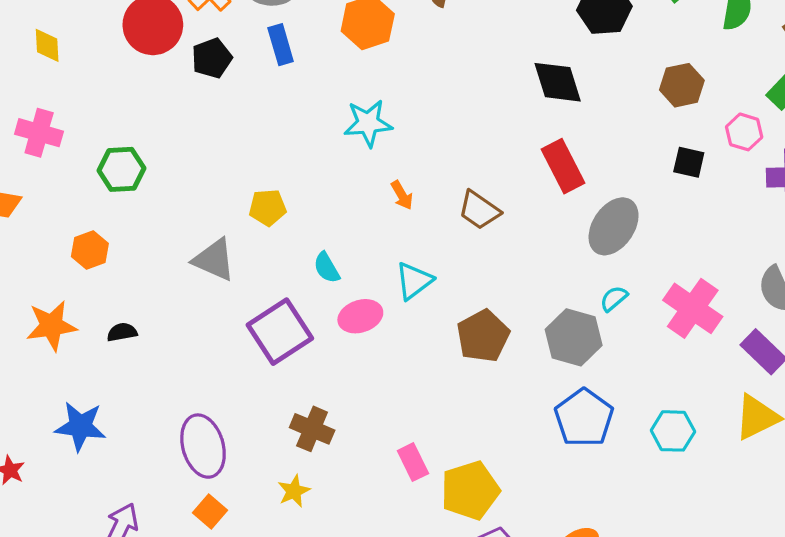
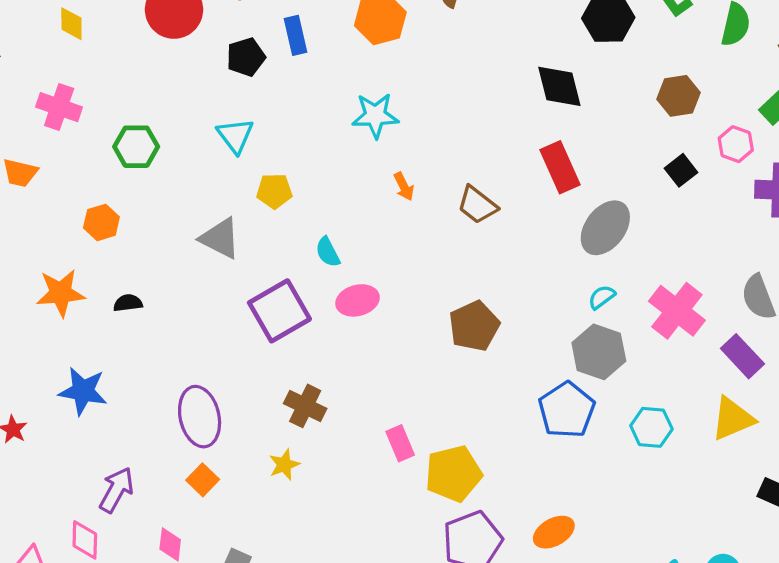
black pentagon: (212, 58) -> (246, 57), moved
black square: (689, 162) -> (681, 170), turned 36
cyan triangle: (414, 281) -> (235, 136), moved, turned -33
gray hexagon: (574, 337) -> (599, 352), moved

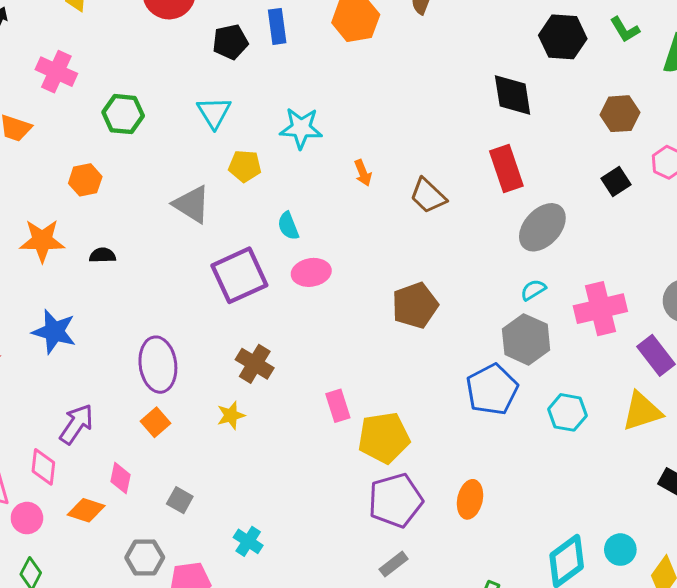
cyan star: (375, 116) -> (301, 128), moved
pink cross: (677, 311) -> (600, 309), turned 33
orange ellipse: (554, 532) -> (470, 499), turned -54

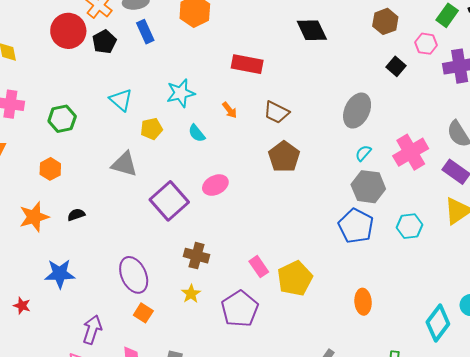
black pentagon: (230, 42) -> (104, 42), moved
red rectangle: (506, 168) -> (247, 64), moved, turned -44
cyan semicircle: (288, 226) -> (197, 133), moved
brown pentagon: (415, 305) -> (284, 157), moved
purple pentagon: (395, 500) -> (240, 309), moved

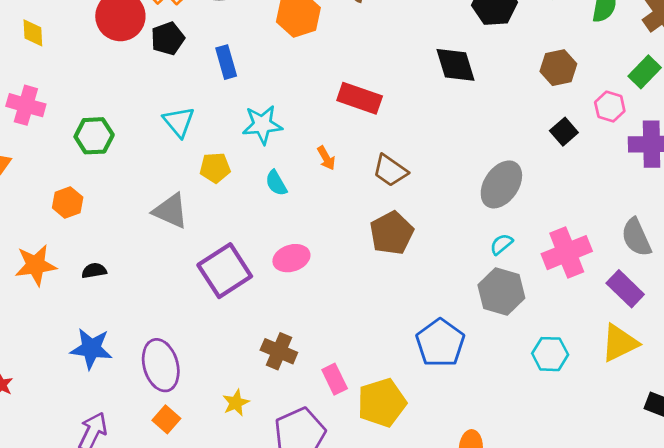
blue rectangle: (145, 32) -> (226, 62), moved
blue pentagon: (356, 226) -> (440, 343), moved
brown cross: (197, 256) -> (279, 351), moved
blue star: (60, 274) -> (91, 348), moved

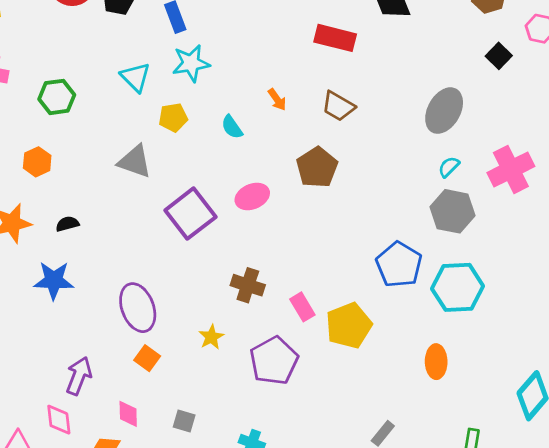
red rectangle: (360, 98) -> (335, 38), moved
cyan star: (262, 125) -> (191, 63), moved
brown pentagon: (392, 233) -> (317, 167), moved
blue star: (91, 348) -> (54, 280), moved
cyan hexagon: (550, 354) -> (458, 287), moved, size x1.5

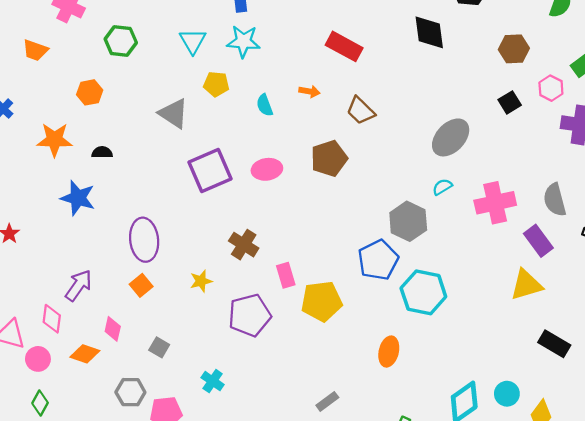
red rectangle: (335, 38) -> (344, 46), moved
orange arrow: (277, 100) -> (309, 91), turned -60
gray hexagon: (453, 211) -> (408, 221), moved

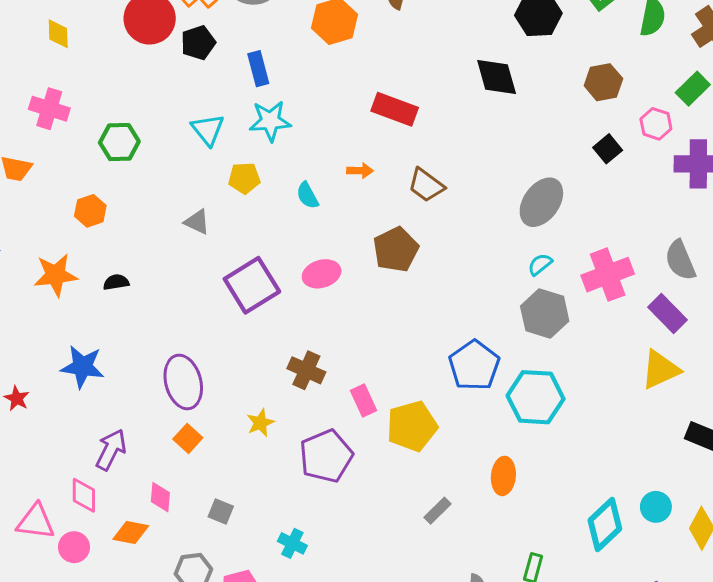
gray triangle: (174, 114) -> (197, 222), size x0.7
blue star: (78, 198) -> (82, 367), moved
gray hexagon: (408, 221) -> (545, 314), moved
gray rectangle: (327, 401) -> (438, 511), moved

